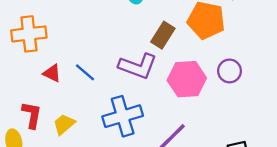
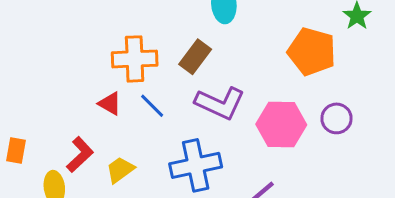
orange cross: (29, 34) -> (135, 59), moved
brown rectangle: (163, 35) -> (195, 57), moved
red L-shape: (32, 115) -> (80, 155), turned 32

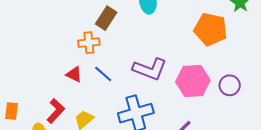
brown rectangle: (195, 57) -> (106, 18), moved
orange cross: (135, 59) -> (89, 43), size x0.7
purple circle: (337, 118) -> (230, 85), moved

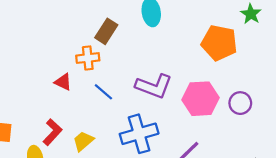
red triangle: (74, 74) -> (63, 82), moved

